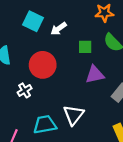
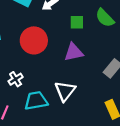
purple triangle: (95, 74) -> (74, 52), moved
white cross: (25, 90) -> (16, 79), moved

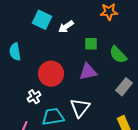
green semicircle: (105, 18) -> (118, 55), moved
red circle: (34, 40) -> (51, 74), moved

